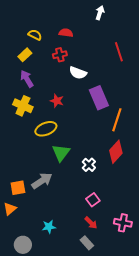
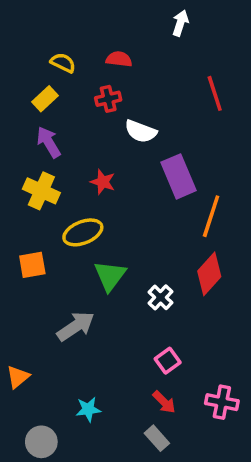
orange square: (18, 188) -> (32, 265), moved

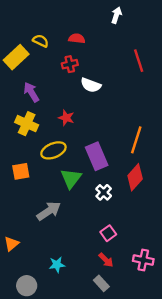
yellow rectangle: (45, 99) -> (16, 57), moved, size x1.5
purple rectangle: (179, 176) -> (97, 156), moved

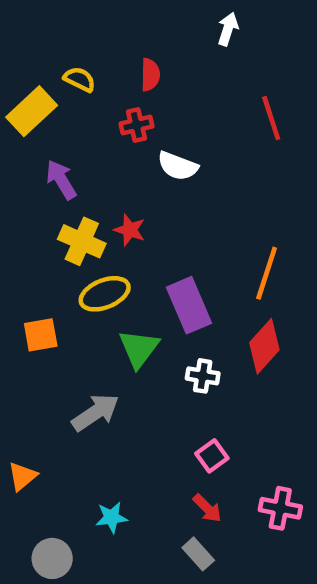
red semicircle: (77, 38) -> (150, 75), turned 84
yellow cross: (27, 124) -> (82, 241), moved
white cross: (104, 192) -> (203, 376), turned -35

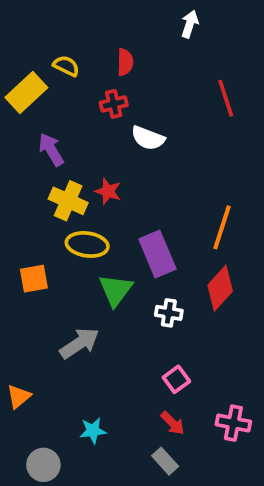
yellow ellipse: (105, 294) -> (87, 244), turned 30

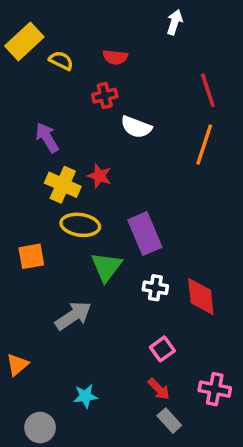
red semicircle: (125, 62) -> (115, 57), turned 95
yellow rectangle: (26, 93) -> (24, 41), moved
orange line: (222, 227) -> (204, 144), moved
red diamond: (220, 288) -> (201, 296), moved, turned -48
gray rectangle: (165, 461) -> (169, 421), moved

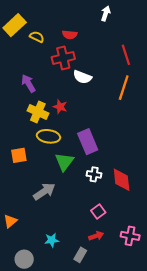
red cross: (105, 96) -> (63, 58), size x1.5
red arrow: (159, 389) -> (96, 236), turned -64
gray rectangle: (169, 421) -> (80, 255), moved, turned 72

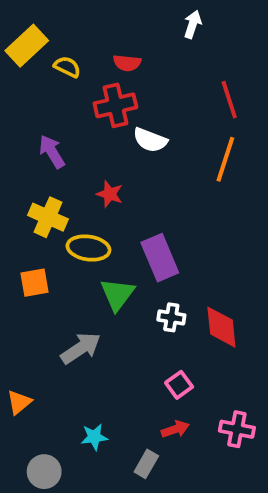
yellow cross: (38, 112) -> (48, 217), moved

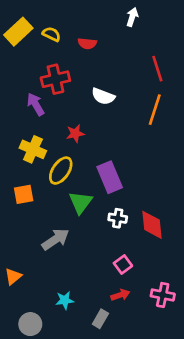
yellow semicircle: (67, 67) -> (51, 34), moved
red cross: (115, 105) -> (55, 79), moved
red star: (110, 194) -> (75, 133), turned -30
yellow ellipse: (88, 248) -> (61, 171), turned -64

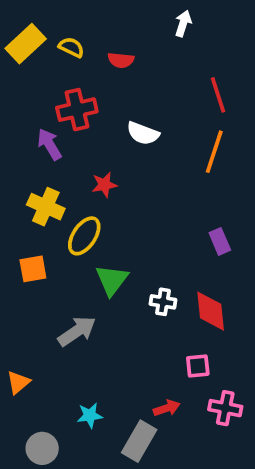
purple rectangle: (110, 177) -> (220, 241), moved, size x0.6
pink square: (123, 265) -> (198, 366), moved, turned 30
gray rectangle: (100, 319) -> (139, 441), size x1.5

